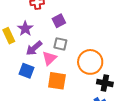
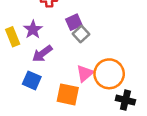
gray square: (60, 44) -> (81, 34), moved, turned 32
pink triangle: (49, 58) -> (85, 73), moved

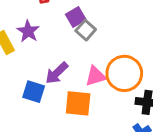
purple arrow: (42, 54) -> (57, 73), moved
pink triangle: (85, 73) -> (95, 76), turned 30

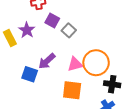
purple square: (76, 17) -> (52, 20), moved, turned -32
orange square: (78, 103) -> (72, 90), moved

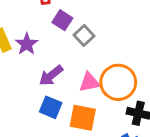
purple star: (27, 30) -> (27, 44), moved
blue square: (30, 74) -> (51, 107), moved

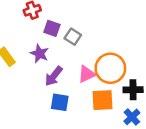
purple star: (27, 44) -> (39, 54), moved
orange square: (83, 118) -> (103, 100), moved

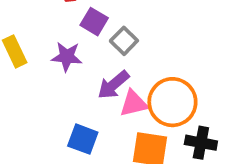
purple star: (39, 54) -> (67, 57), turned -30
purple arrow: (54, 76) -> (113, 85), moved

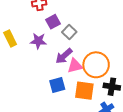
purple square: (94, 22) -> (53, 22), turned 32
blue square: (83, 139) -> (57, 85), moved, turned -35

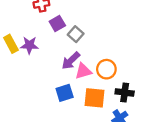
purple star: (38, 41) -> (29, 45), moved
orange circle: (96, 65) -> (106, 69), size x0.7

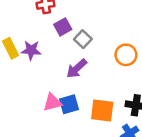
orange circle: (106, 69) -> (126, 55), moved
pink triangle: (83, 71) -> (52, 102), moved

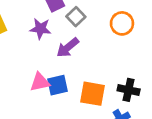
purple star: (31, 50) -> (40, 29), moved
orange circle: (126, 55) -> (122, 23), moved

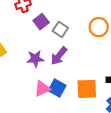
purple star: (40, 29) -> (35, 59), moved
blue square: (57, 85) -> (57, 88), turned -36

